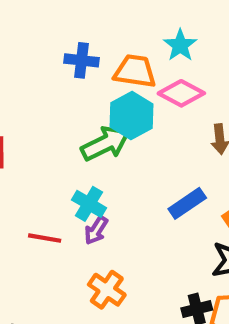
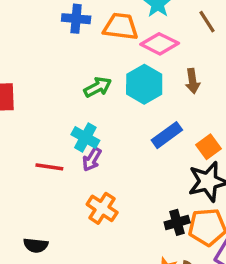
cyan hexagon: (131, 115) -> (144, 84), moved
green arrow: (105, 143) -> (98, 87), size x0.7

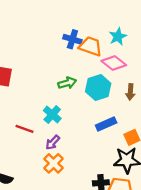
blue cross: (76, 19) -> (72, 39), moved
purple arrow: (92, 159) -> (53, 142), moved

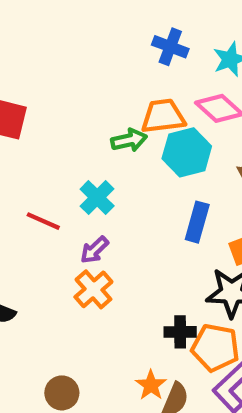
blue cross: (72, 39) -> (170, 47), moved
orange trapezoid: (91, 46) -> (163, 116), moved, turned -30
blue rectangle: (106, 124) -> (197, 222), turned -54

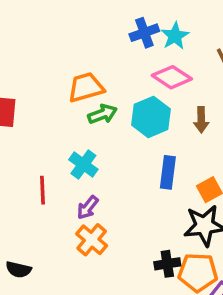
blue cross: (170, 47) -> (144, 33), moved, turned -32
orange trapezoid: (163, 116) -> (86, 87), moved
red line: (43, 221) -> (43, 190), turned 72

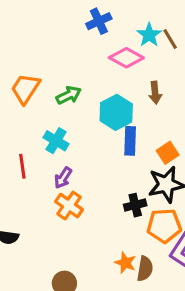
cyan star: (175, 36) -> (149, 35), moved
orange trapezoid: (86, 87) -> (25, 89), moved, turned -36
cyan hexagon: (151, 117) -> (116, 112), moved
black cross: (167, 264) -> (135, 205), moved

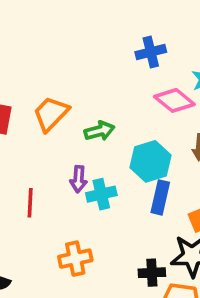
cyan cross: (56, 141) -> (101, 194), moved, turned 35
purple arrow: (63, 178) -> (79, 179), moved, turned -40
orange cross: (69, 206) -> (75, 259), turned 32

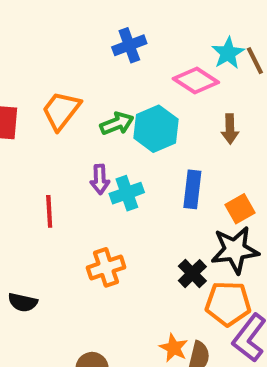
blue cross: (151, 52) -> (129, 45), moved
cyan hexagon: (150, 161) -> (156, 129), moved
black cross: (152, 273) -> (192, 274), turned -35

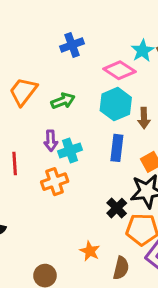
cyan hexagon: (156, 129) -> (116, 104), moved
brown arrow: (230, 129) -> (144, 118), moved
orange cross: (106, 267) -> (55, 182), moved
orange star: (174, 348) -> (90, 251), moved

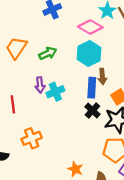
brown arrow: (144, 118) -> (102, 76), moved
orange cross: (55, 182) -> (32, 138), moved
black cross: (117, 208) -> (92, 110), moved

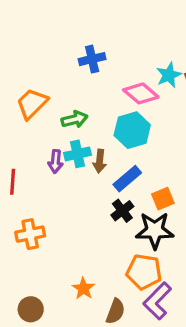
brown arrow: (102, 76) -> (100, 161), moved
blue rectangle: (92, 88) -> (127, 179), turned 36
cyan cross: (55, 92) -> (78, 154), moved

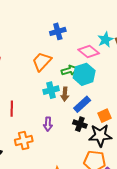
orange trapezoid: (32, 104) -> (42, 61), moved
green arrow: (74, 119) -> (69, 70), moved
purple arrow: (56, 162) -> (48, 124), moved
black cross: (122, 211) -> (80, 124), turned -32

